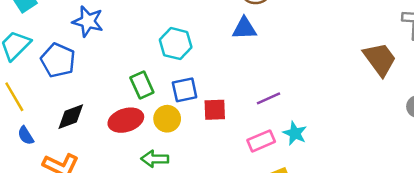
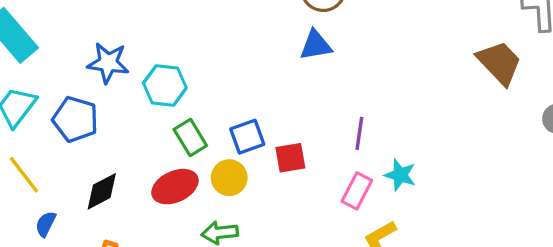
cyan hexagon: (176, 44) -> (165, 85), moved
purple line: (268, 98) -> (359, 133), turned -50
blue semicircle: (26, 136) -> (46, 224), turned 66
pink rectangle: (261, 141) -> (357, 191), turned -32

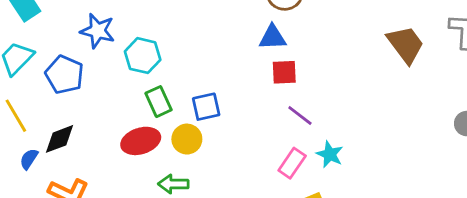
brown trapezoid: (499, 63) -> (406, 44), moved
purple line: (359, 133) -> (300, 115), turned -68
red square: (290, 158) -> (284, 72), moved
black diamond: (102, 191) -> (60, 139), moved

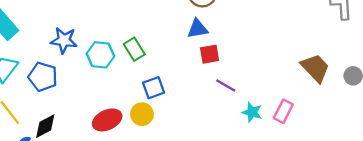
brown trapezoid: (406, 44) -> (315, 68), moved
green rectangle: (158, 102) -> (134, 49), moved
pink rectangle: (292, 163) -> (283, 111), moved

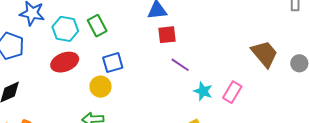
red ellipse: (107, 120) -> (65, 62), moved

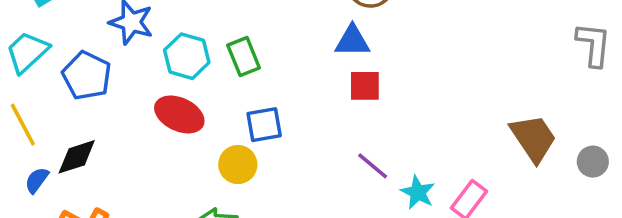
red ellipse: (65, 62) -> (179, 114), turned 40
purple line: (180, 65) -> (373, 166), moved

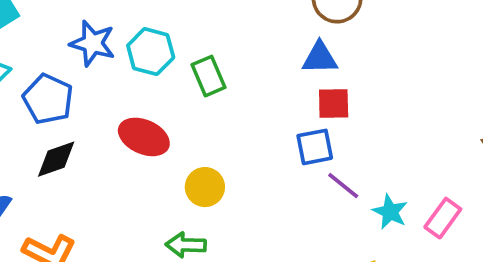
cyan hexagon: (187, 56) -> (151, 52), moved
blue square: (264, 125) -> (315, 147), moved
black diamond: (77, 157) -> (56, 159), moved

